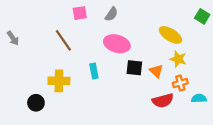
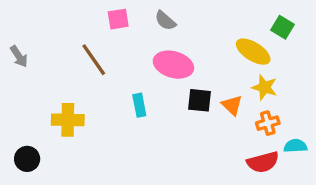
gray semicircle: (111, 14) -> (165, 21), turned 96
green square: (202, 16) -> (282, 27), moved
yellow cross: (59, 81) -> (68, 120), moved
red semicircle: (163, 101) -> (263, 162), moved
black circle: (36, 103) -> (27, 159), moved

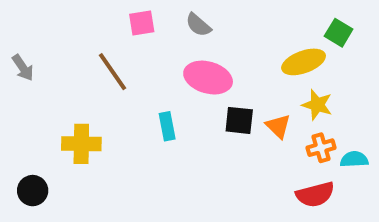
yellow ellipse: (253, 52) -> (304, 62), turned -52
cyan semicircle: (295, 146) -> (354, 159), moved

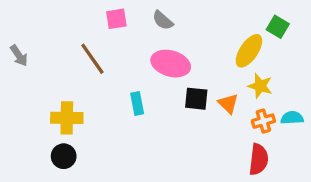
yellow ellipse: (304, 62) -> (249, 51), turned -36
cyan semicircle: (354, 159) -> (292, 118), moved
black circle: (33, 191) -> (64, 156), moved
red semicircle: (315, 194) -> (259, 159), turned -68

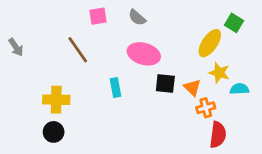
cyan semicircle: (292, 118) -> (239, 89), moved
orange cross: (263, 121) -> (206, 108), moved

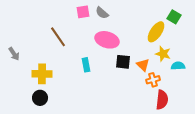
pink square: (98, 16) -> (83, 12), moved
gray arrow: (16, 47) -> (14, 54), moved

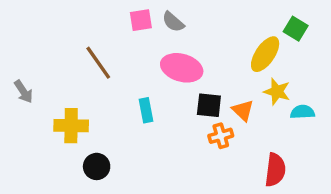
orange cross: (153, 80) -> (221, 136), moved
black circle: (40, 98) -> (97, 166), moved

